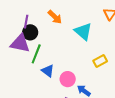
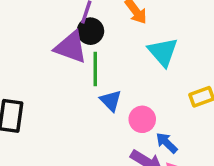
cyan triangle: (83, 31) -> (163, 52), moved
green line: (36, 54) -> (95, 69), turned -30

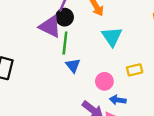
pink circle: (142, 119) -> (104, 81), moved
blue arrow: (167, 143) -> (118, 100), moved, turned -42

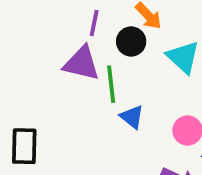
black circle: (65, 17) -> (131, 41), moved

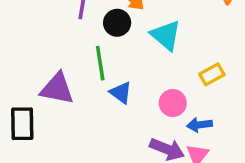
purple triangle: (81, 63) -> (57, 89), moved

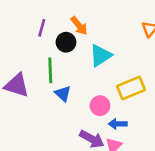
cyan triangle: (166, 35) -> (101, 56), turned 40
yellow rectangle: (212, 74) -> (131, 88), size x1.5

